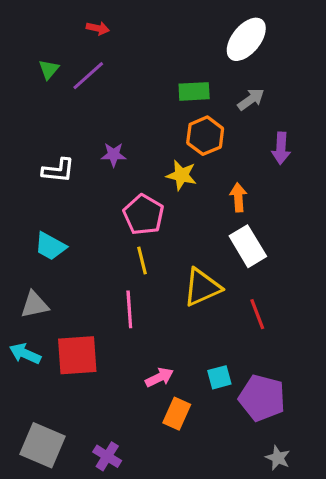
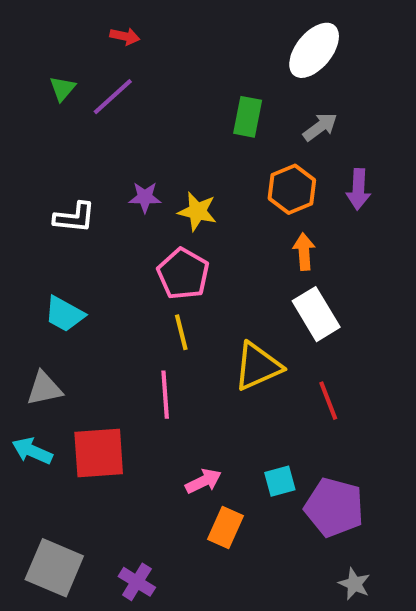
green rectangle: (194, 91) -> (248, 117), turned -76
orange hexagon: (205, 136) -> (292, 189), moved
yellow star: (181, 175) -> (197, 211), moved

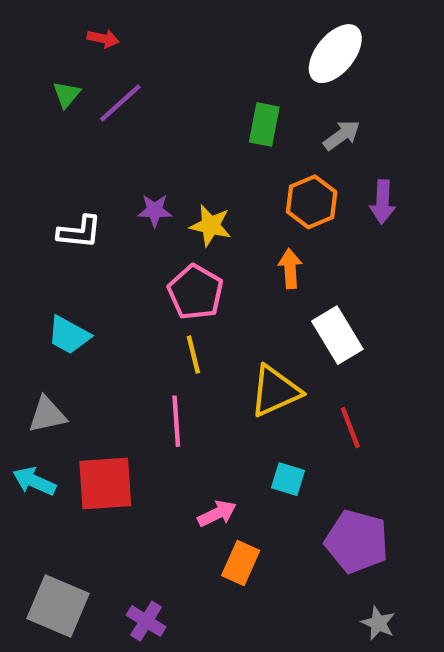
red arrow: (125, 36) -> (103, 39), moved
orange arrow: (304, 252) -> (290, 269), moved
cyan square: (280, 481) -> (288, 479), moved, turned 32

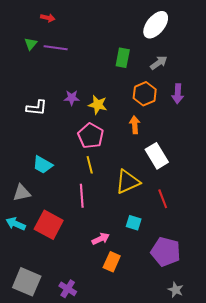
purple line: (120, 103) -> (56, 48), turned 50
cyan trapezoid: (69, 335) -> (43, 165), moved
red square: (105, 483) -> (49, 225), turned 32

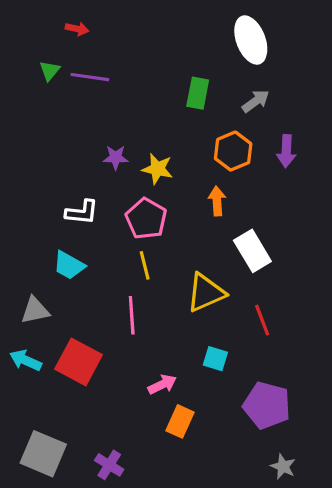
white ellipse: (156, 25) -> (251, 40), turned -60
white L-shape: (37, 108) -> (82, 212), moved

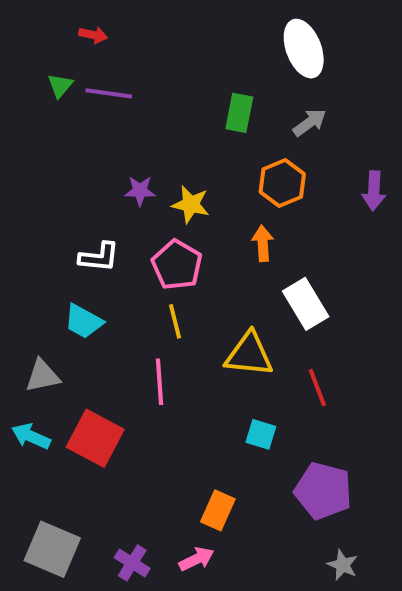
purple arrow: (286, 151) -> (374, 191), moved
yellow triangle: (206, 293) -> (249, 354), turned 30
pink arrow: (162, 384) -> (196, 559), moved

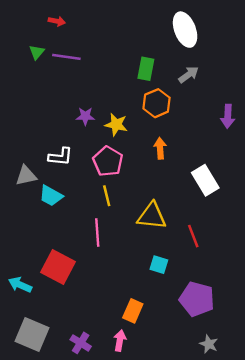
orange hexagon: (282, 183) -> (157, 103), moved
white rectangle: (306, 304) -> (205, 180), moved
gray triangle: (43, 376) -> (26, 176), moved
cyan arrow: (31, 436) -> (20, 285), moved
pink arrow: (196, 559) -> (120, 341), turned -54

